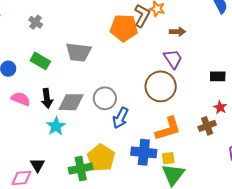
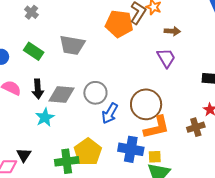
brown circle: (161, 86) -> (146, 104), moved

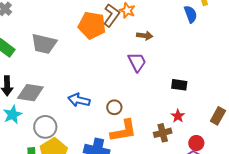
gray circle: (95, 93) -> (45, 127), moved
brown circle: (146, 104) -> (114, 107), size x0.5
blue arrow: (110, 113) -> (79, 100), moved, turned 70

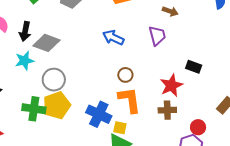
blue arrow: (79, 100) -> (113, 38), moved
red star: (178, 116) -> (171, 85), moved, size x1.6
orange L-shape: (124, 131) -> (129, 100), turned -100

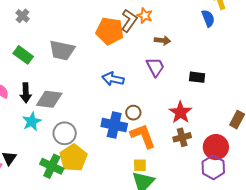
black rectangle: (194, 67) -> (197, 77), moved
green cross: (34, 109) -> (52, 166), turned 30
blue cross: (99, 114) -> (114, 125), moved
red circle: (198, 127) -> (216, 147), size x1.6

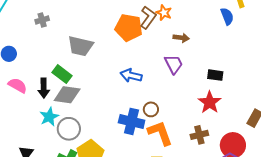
gray cross: (23, 16) -> (42, 20), moved, turned 32
green rectangle: (23, 55) -> (62, 74), moved
red star: (180, 112) -> (210, 102), moved
gray circle: (65, 133) -> (69, 129), moved

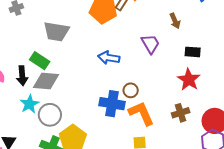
brown arrow: (181, 38) -> (175, 21), moved, turned 63

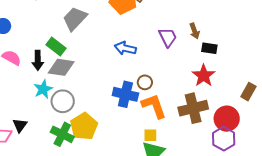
brown arrow: (175, 21) -> (195, 31), moved
gray trapezoid: (56, 32) -> (75, 19), turned 120
brown cross: (181, 113) -> (193, 108), size x1.6

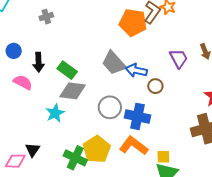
gray trapezoid: (75, 19) -> (114, 63), moved, turned -84
black arrow: (38, 60) -> (38, 62), moved
brown circle: (145, 82) -> (155, 86), moved
gray circle: (63, 101) -> (110, 107), moved
orange L-shape: (154, 106) -> (134, 146), moved, turned -32

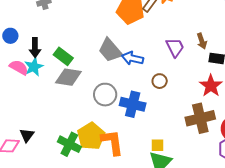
brown circle: (155, 86) -> (160, 81), moved
cyan star: (55, 113) -> (34, 67), moved
orange L-shape: (134, 146) -> (112, 142), moved, turned 44

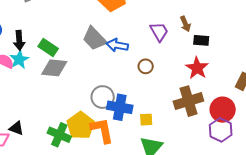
gray circle: (105, 95) -> (103, 97), moved
blue cross: (133, 104) -> (120, 107), moved
black triangle: (27, 135) -> (16, 128), turned -42
yellow square: (157, 145) -> (146, 120), moved

